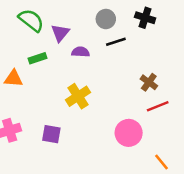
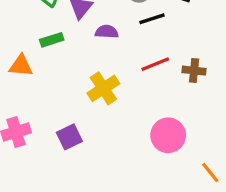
brown cross: (149, 82) -> (194, 71), turned -30
red line: (158, 106) -> (155, 64), moved
purple square: (51, 134) -> (69, 137), turned -36

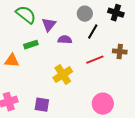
black line: (152, 19) -> (93, 32), turned -42
brown cross: (194, 71) -> (120, 52), moved
purple square: (69, 137) -> (42, 105), turned 35

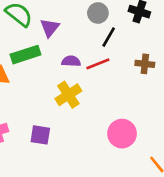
purple semicircle: (65, 40) -> (71, 61), moved
green rectangle: (31, 45) -> (26, 55), size x1.5
red line: (95, 60) -> (98, 64), moved

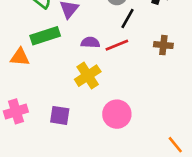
pink circle: (122, 134) -> (117, 114), moved

